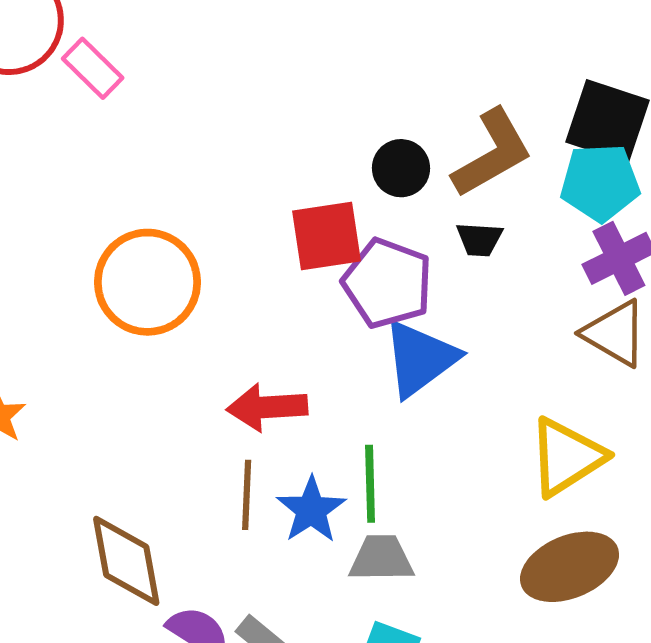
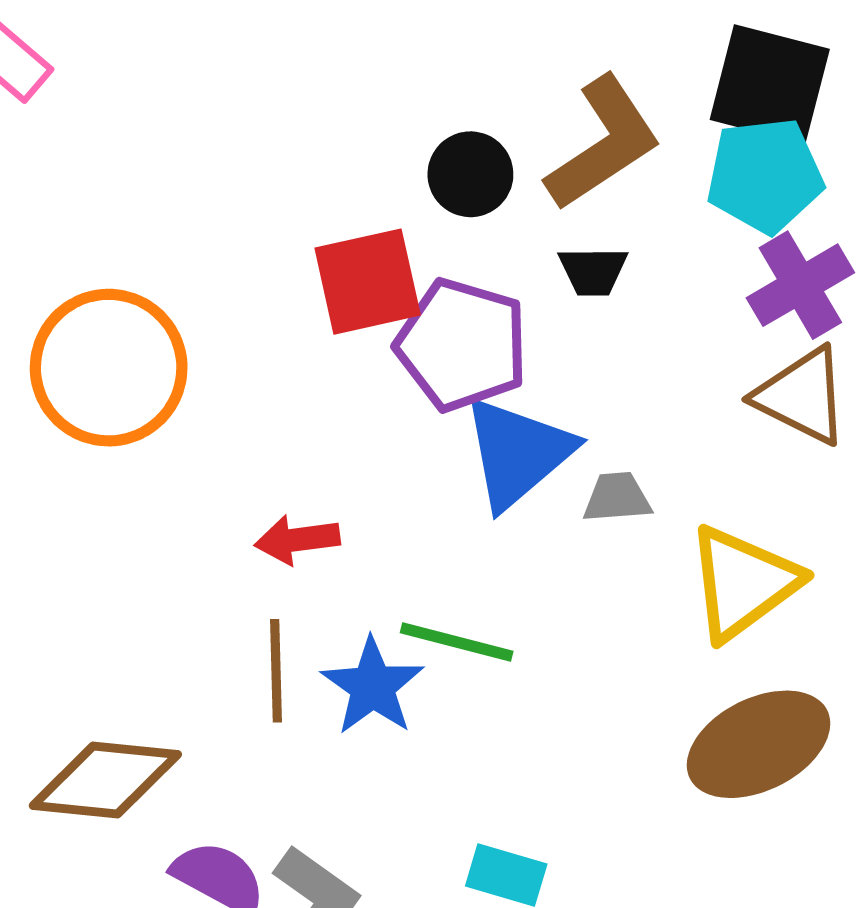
red arrow: (267, 407) -> (297, 540), size x0.7
green line: (370, 484) -> (457, 642), turned -70
gray trapezoid: (381, 558) -> (617, 498), moved, size x0.7
brown diamond: (126, 561) -> (105, 780), turned -70

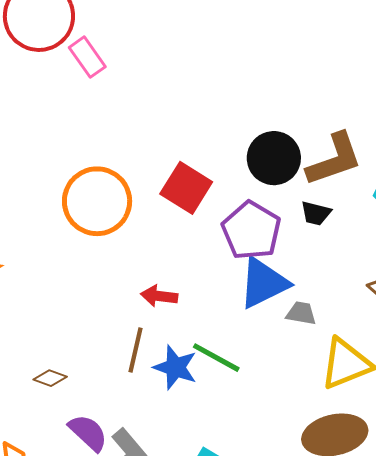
black circle: (470, 174) -> (274, 158), size x1.4
red square: (368, 282) -> (186, 188), moved, turned 30
blue star: (373, 686) -> (175, 367), turned -30
brown diamond: (105, 780) -> (50, 378), size x0.5

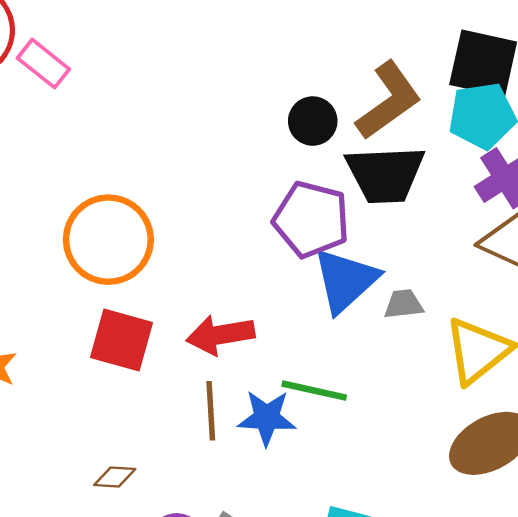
black circle: (274, 158) -> (313, 121), size x0.7
red square: (186, 188) -> (122, 340), moved
black trapezoid: (316, 213) -> (385, 174), size x2.0
red arrow: (159, 296) -> (220, 335), size x1.4

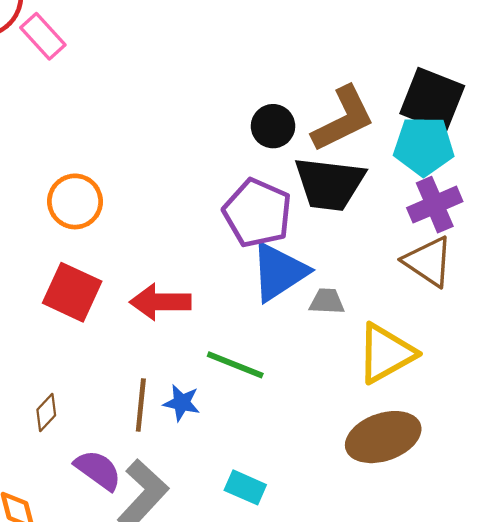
orange circle: (108, 240) -> (75, 201), size x0.7
brown line: (211, 411) -> (141, 405), moved
blue star: (267, 418) -> (182, 403), moved, size x0.7
brown diamond: (115, 477) -> (46, 412), turned -60

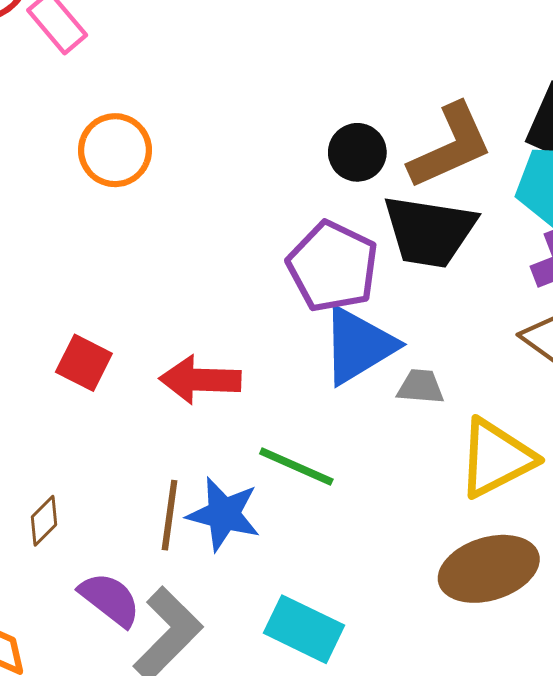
orange circle: (75, 201) -> (115, 150), moved
red square: (72, 292) -> (84, 363), size x0.7
blue star: (182, 403) -> (224, 514), size x1.5
cyan rectangle: (245, 487) -> (304, 629), size x1.4

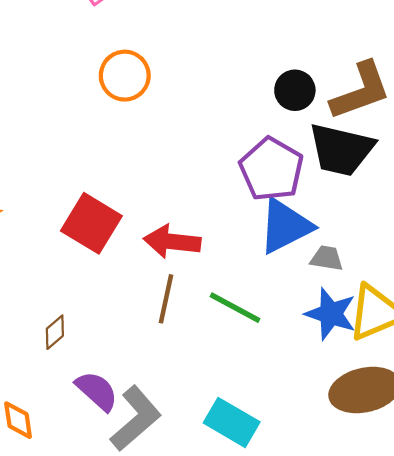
red square: (84, 363) -> (91, 223), size x1.5
blue star: (224, 514) -> (331, 314), moved
brown line: (170, 515) -> (166, 299), moved

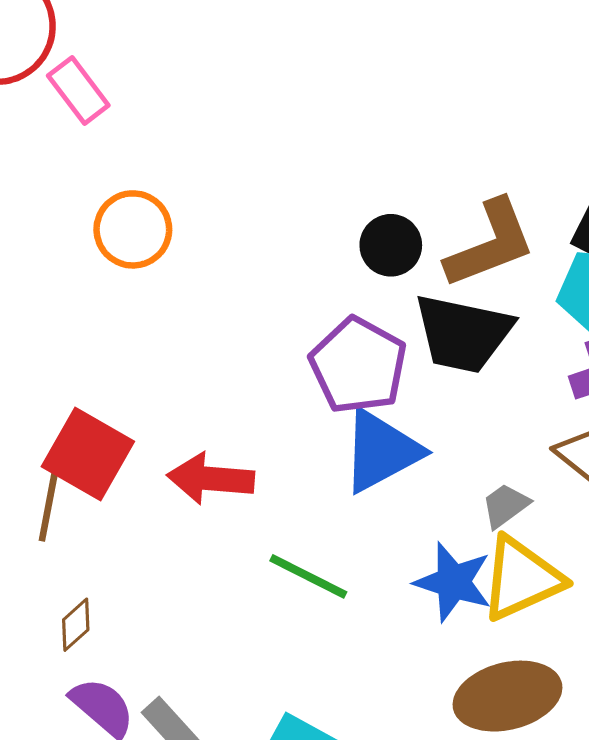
gray trapezoid: (327, 258) -> (505, 506), moved, turned -44
brown line: (166, 299) -> (49, 504), moved
brown diamond: (55, 332) -> (76, 625), moved

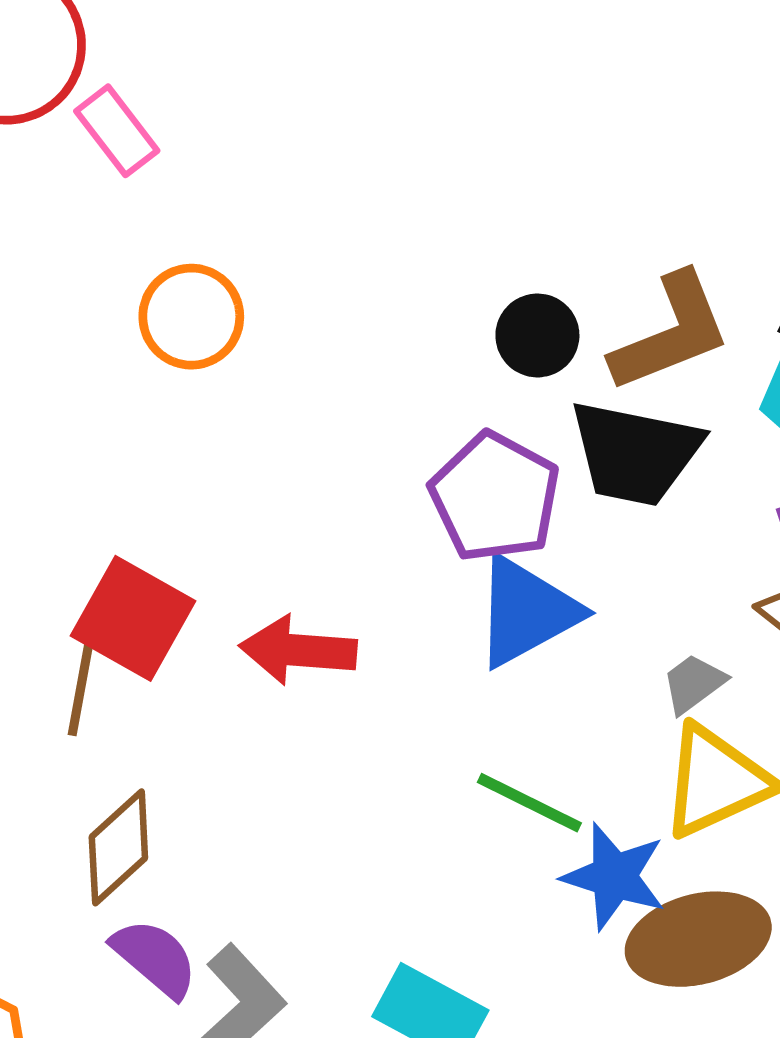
green line: (308, 576) -> (529, 803), moved
blue star: (453, 582) -> (614, 876), moved
brown diamond: (76, 625) -> (118, 847), size x1.6

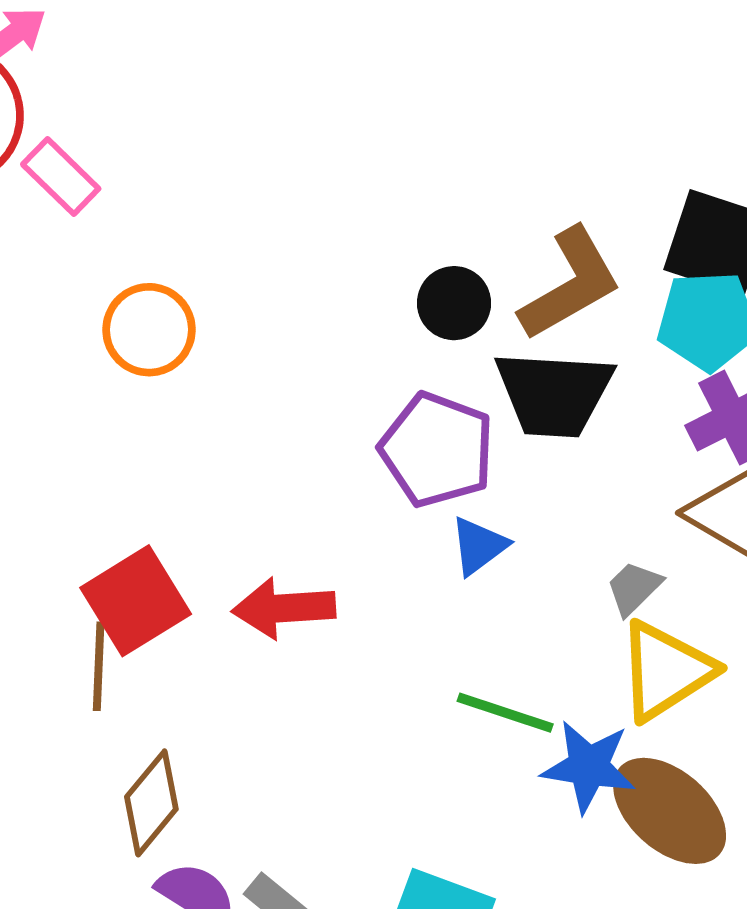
blue triangle: (526, 611) -> (479, 546), size x0.6
red square: (133, 618) -> (136, 601), turned 37
brown ellipse: (698, 939) -> (670, 811), turned 64

